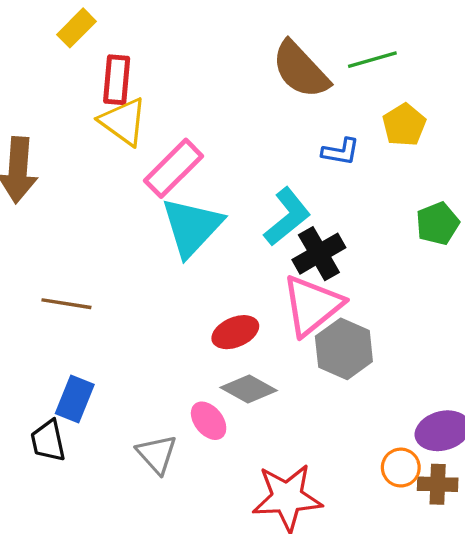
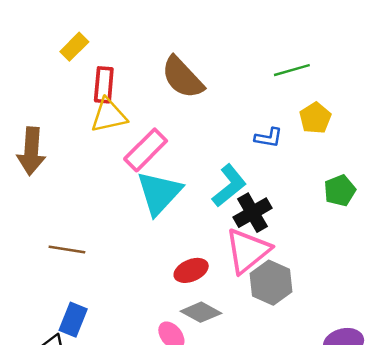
brown semicircle: (300, 70) -> (182, 77), moved
yellow triangle: (123, 122) -> (109, 116), turned -48

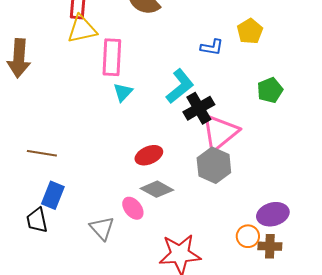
pink rectangle: (146, 150) -> (112, 57), turned -42
cyan triangle: (159, 193) -> (123, 92), size x0.5
brown line: (67, 250) -> (42, 153), moved
pink triangle: (248, 251) -> (220, 132), moved

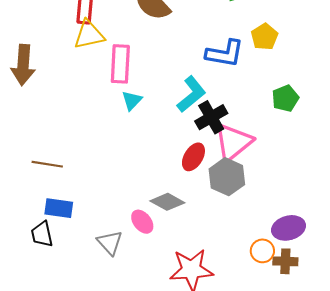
blue L-shape: (212, 47) -> (225, 53), size x1.6
red ellipse: (149, 155) -> (193, 157), moved, turned -36
blue rectangle: (53, 195) -> (59, 208), turned 76

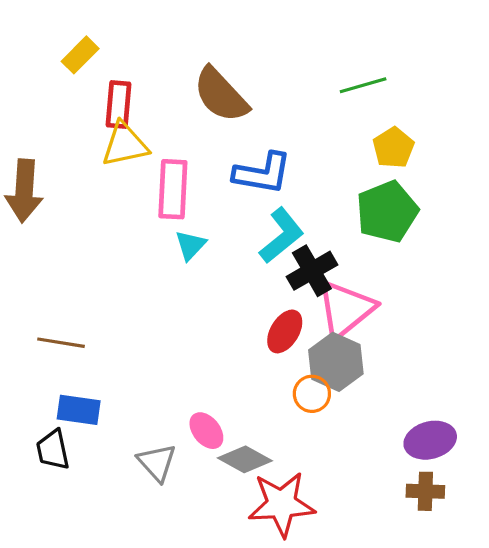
blue L-shape: (225, 53) -> (262, 173), moved
green pentagon: (285, 98) -> (387, 212), moved, size x1.5
gray diamond: (167, 202) -> (245, 459), moved
orange circle: (262, 251) -> (312, 394), moved

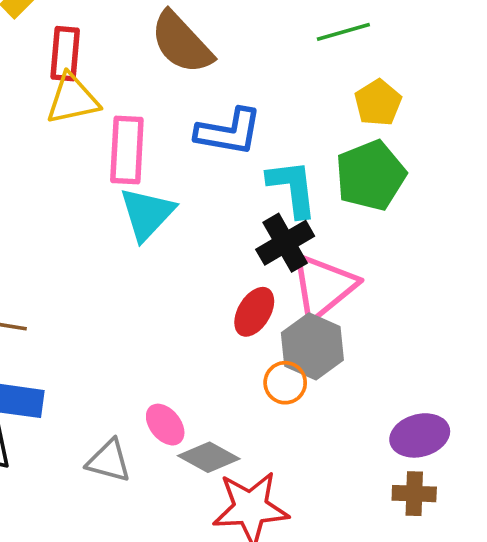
cyan L-shape: (282, 236) -> (292, 188), moved, turned -58
cyan triangle: (190, 245) -> (147, 214), size x1.6
gray triangle: (157, 463) -> (109, 461), turned -33

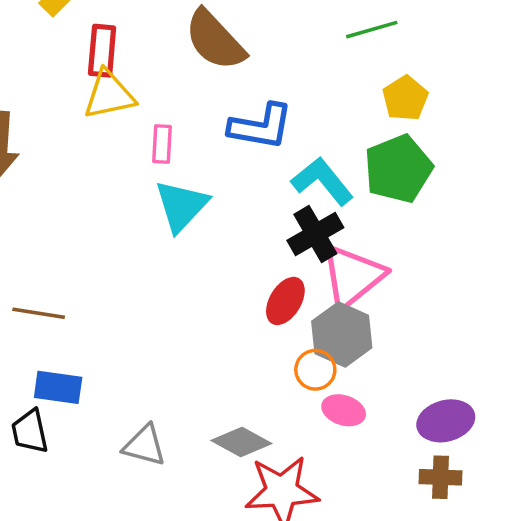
pink rectangle: (127, 150) -> (162, 144), size x0.6
cyan L-shape: (292, 188) -> (322, 181), turned -32
pink ellipse: (165, 425) -> (344, 410), moved, turned -33

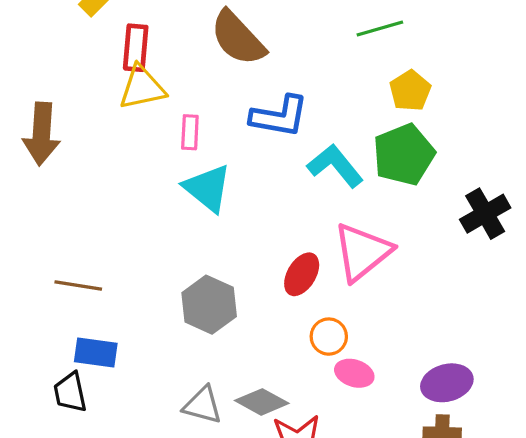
cyan triangle: (181, 206) -> (207, 188), turned -34
black cross: (315, 234) -> (485, 214), moved
gray hexagon: (342, 334) -> (209, 305), moved
gray triangle: (144, 446) -> (203, 405), moved

